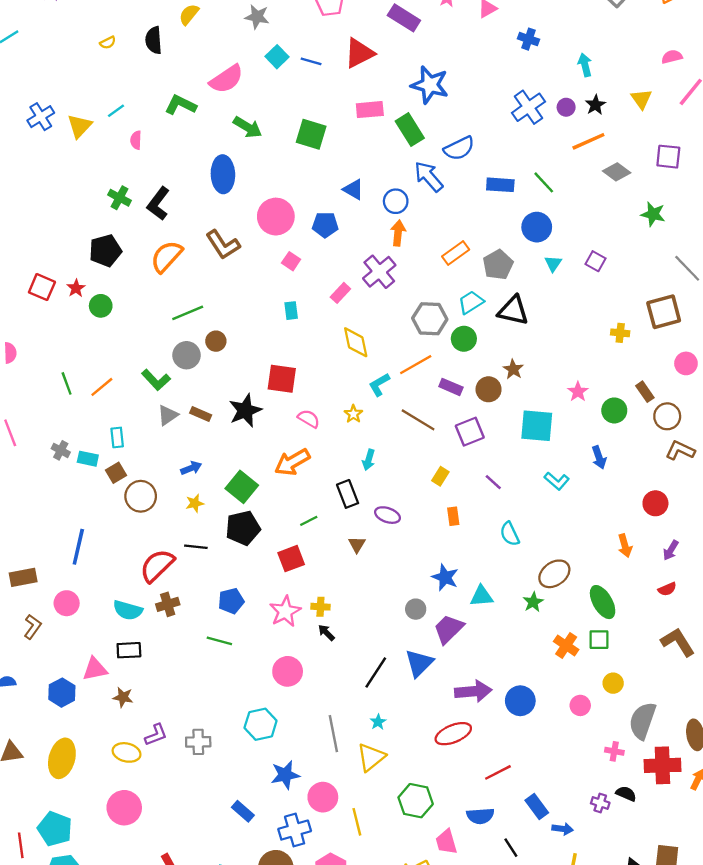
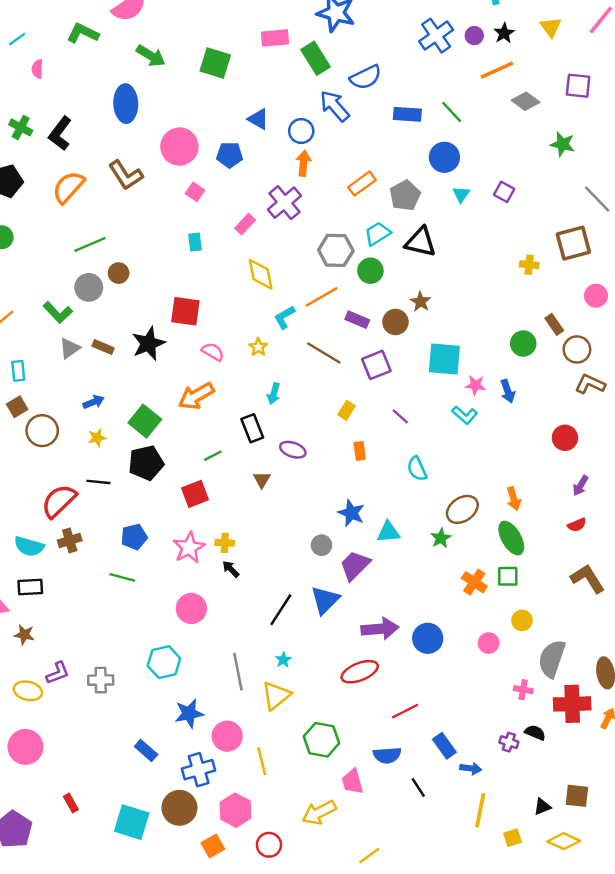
pink star: (578, 392) -> (475, 385), moved, turned -30
orange arrow: (625, 546) -> (514, 499), moved

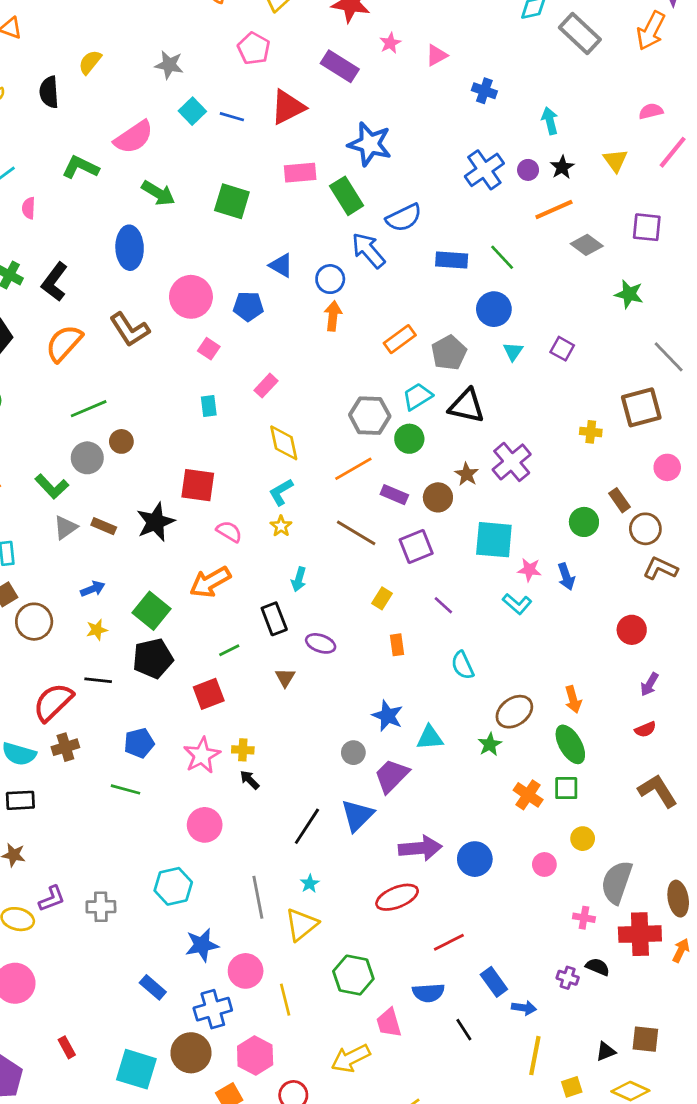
purple cross: (284, 203) -> (512, 462), moved
cyan L-shape: (284, 317) -> (281, 492), moved

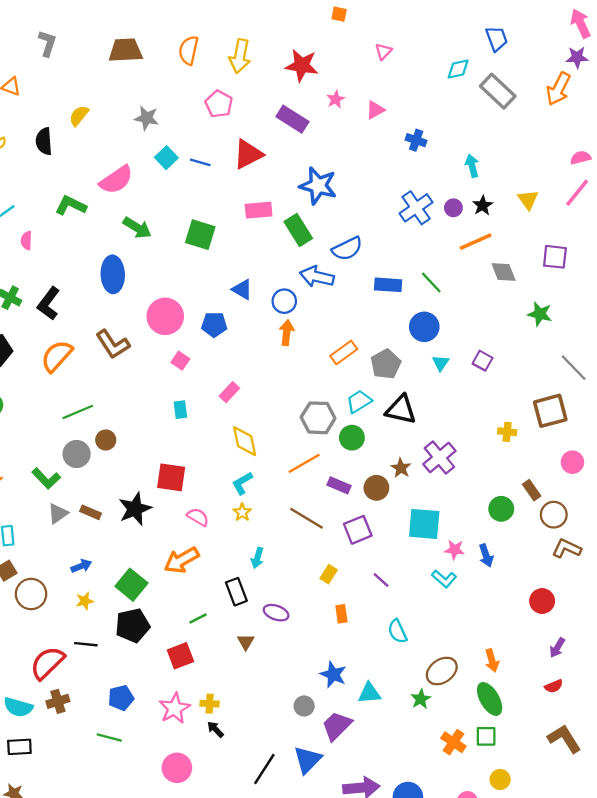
pink semicircle: (651, 111) -> (581, 158), moved
gray diamond: (587, 245) -> (504, 272), turned 32
blue arrow: (368, 250) -> (317, 277), turned -36

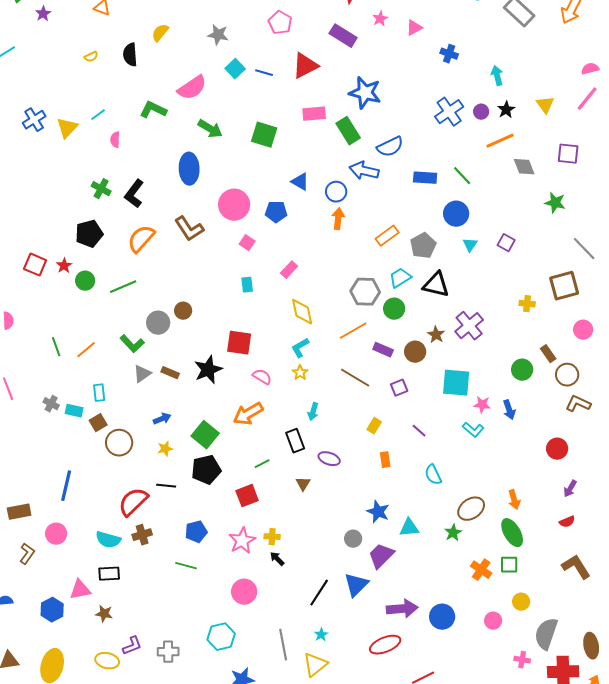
green line: (78, 412) -> (123, 287), moved
purple square: (358, 530) -> (399, 388), size x0.7

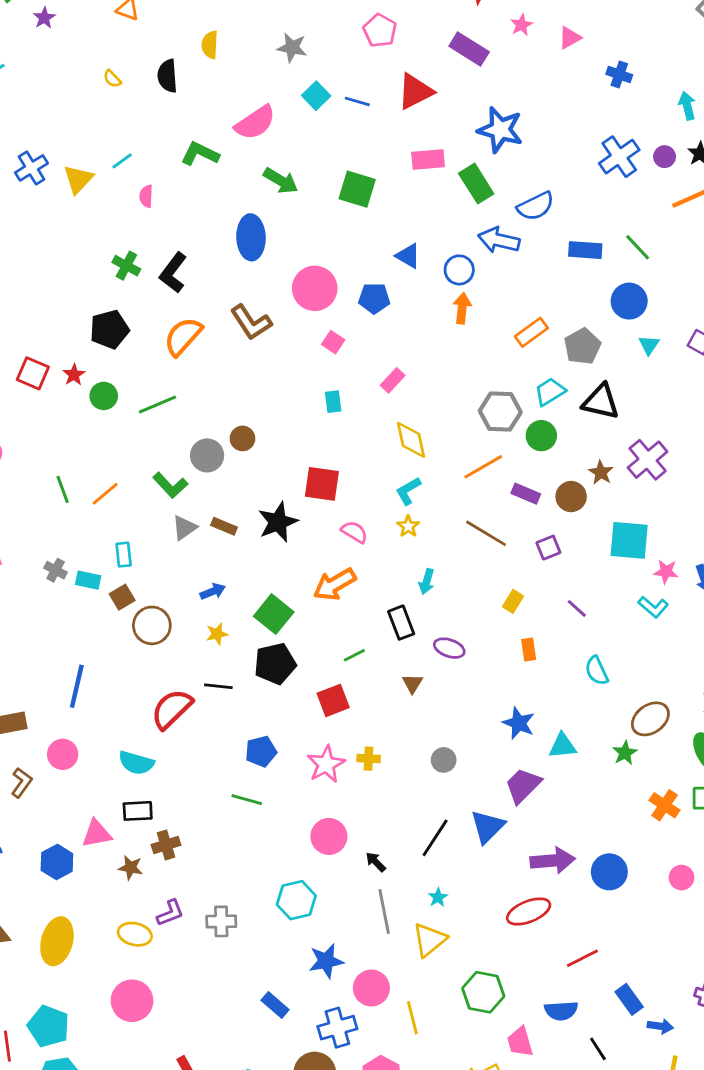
yellow semicircle: (160, 33) -> (210, 45), turned -36
yellow semicircle: (91, 57) -> (112, 79), turned 72
brown cross: (142, 535) -> (166, 845), moved
gray circle: (353, 539) -> (444, 760), moved
black arrow: (277, 559) -> (376, 862), moved

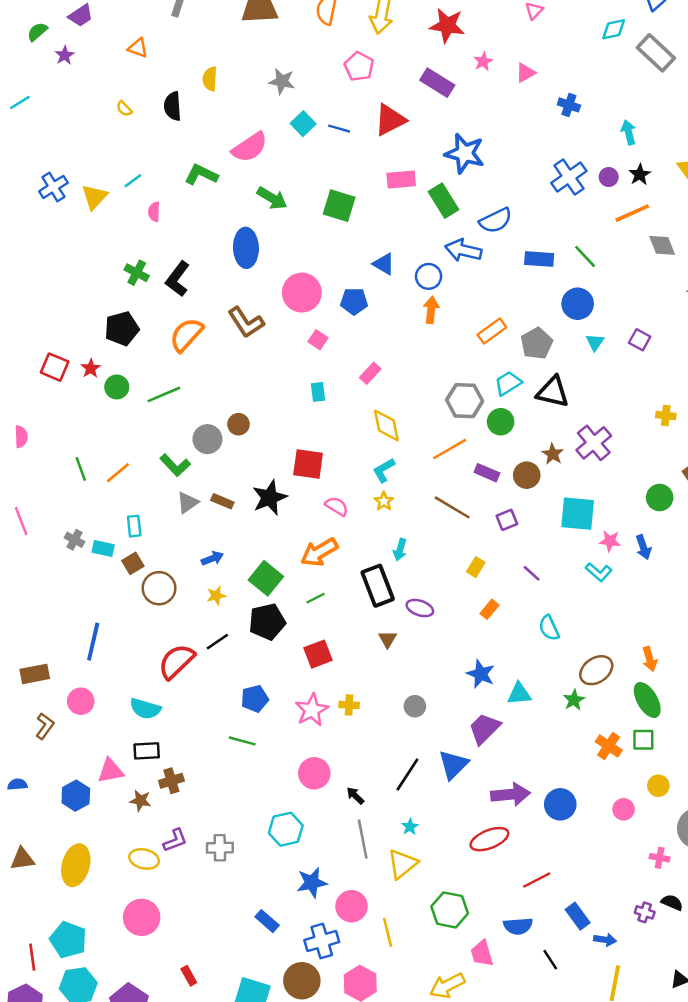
black rectangle: (401, 623) -> (378, 586), size x1.4
orange rectangle: (529, 649) -> (489, 609), turned 48
green line: (354, 655) -> (316, 598), moved
black line: (218, 686) -> (217, 642), turned -40

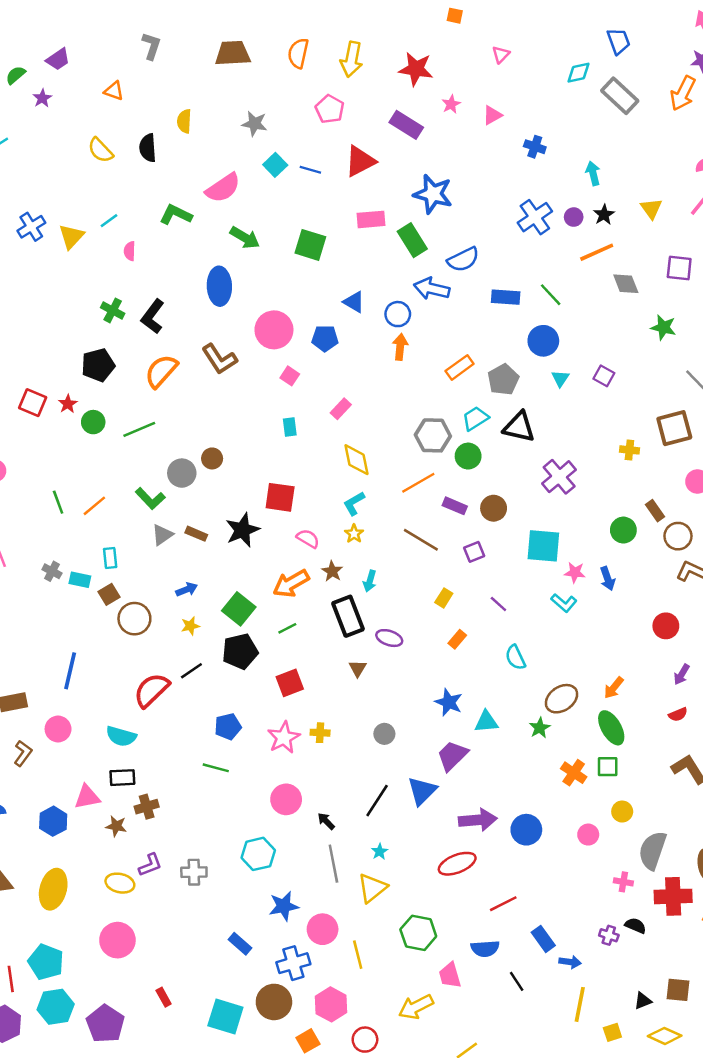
yellow semicircle: (124, 109) -> (100, 150), size x1.6
brown star: (553, 454) -> (332, 571), moved
orange arrow: (650, 659) -> (614, 688), turned 55

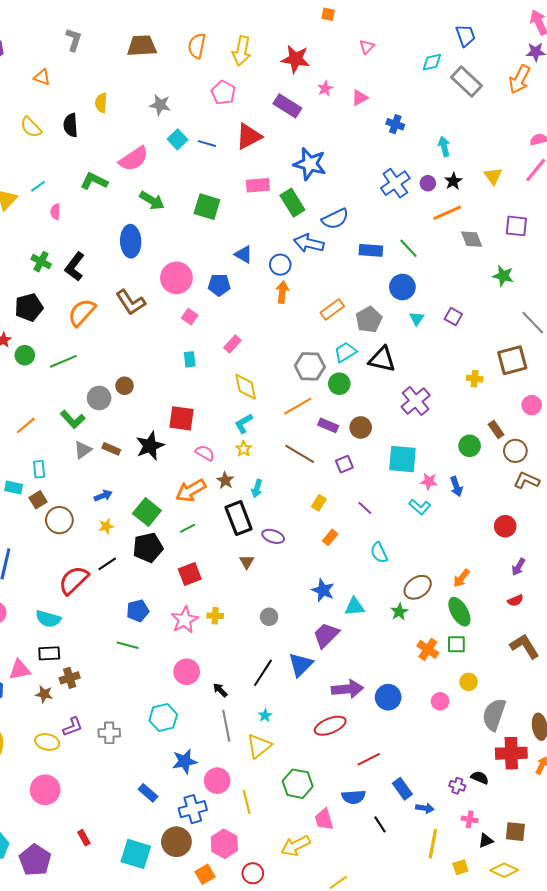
pink cross: (623, 882) -> (470, 819), moved

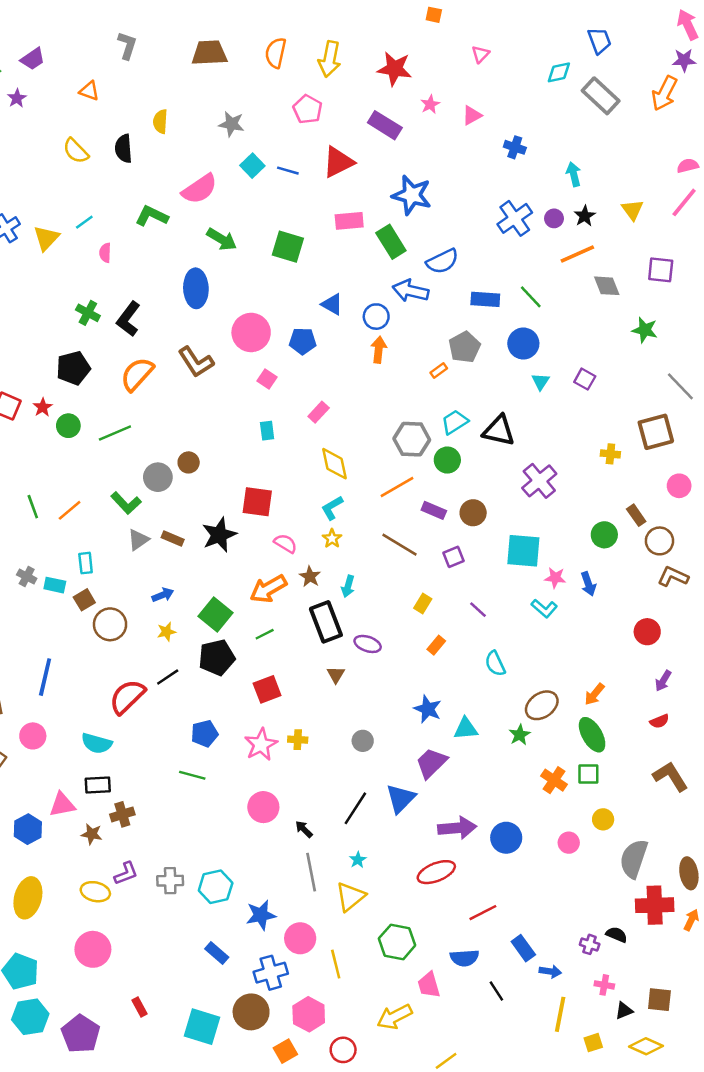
orange rectangle: (332, 309) -> (439, 370), size x0.6
gray pentagon: (369, 320) -> (464, 347), moved
cyan hexagon: (163, 718) -> (216, 887), moved

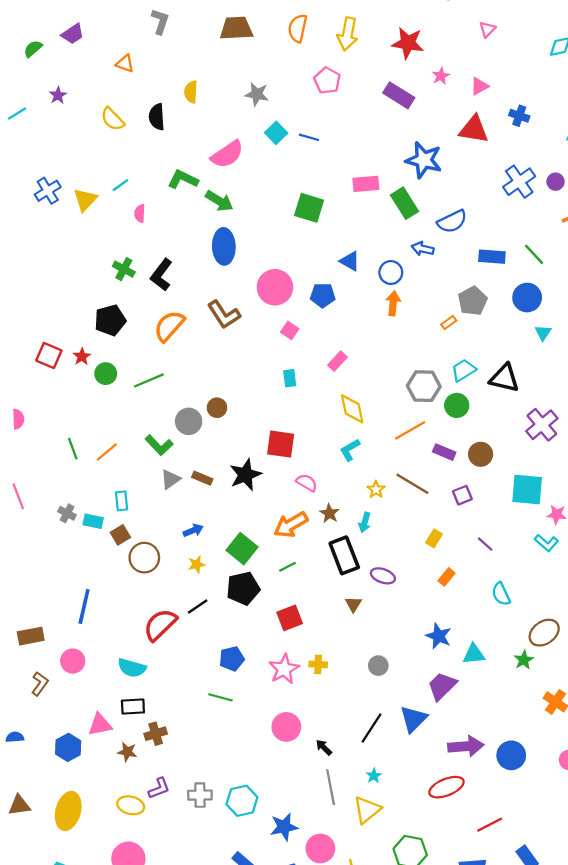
purple star: (17, 98) -> (58, 95), moved
red triangle: (338, 162) -> (474, 129), moved, turned 36
green arrow: (222, 239) -> (219, 201), moved
blue arrow: (411, 291) -> (423, 249), size x0.7
yellow star: (332, 539) -> (376, 489), moved

